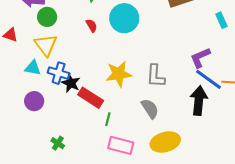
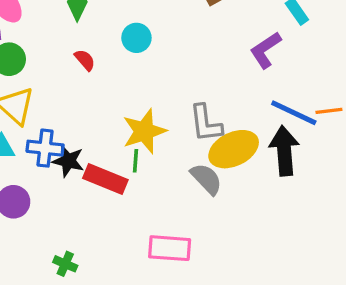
cyan circle: (124, 18) -> (136, 38), size x0.6
purple L-shape: (200, 58) -> (266, 50), moved
green line: (108, 119) -> (135, 161), moved
yellow ellipse: (165, 142) -> (234, 149), moved

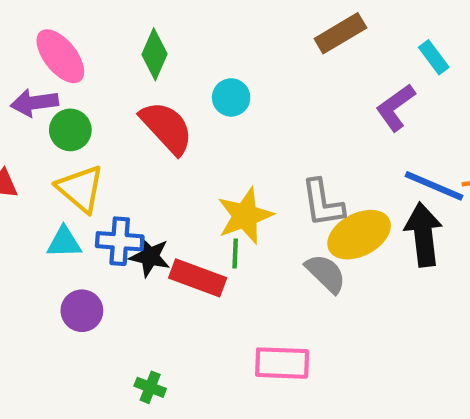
red semicircle: (85, 60) -> (167, 128), size x2.0

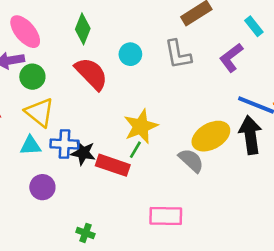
gray L-shape: (323, 203) -> (178, 54), moved
green line: (235, 254) -> (135, 150), turned 30

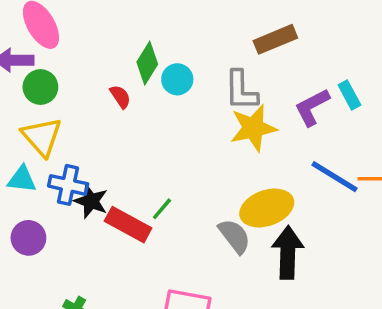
cyan rectangle: (254, 26) -> (349, 95), moved
green diamond: (83, 29) -> (147, 63), moved
red semicircle: (91, 74) -> (120, 97), size x0.5
yellow star: (141, 126) -> (253, 128), moved
black arrow: (250, 135) -> (288, 253), moved

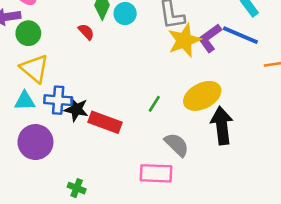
purple L-shape: (312, 107) -> (210, 38), moved
blue line: (335, 177) -> (240, 35), moved
green line: (162, 209) -> (154, 104), moved
gray semicircle: (235, 236) -> (177, 145), moved
purple circle: (28, 238) -> (35, 142), size x1.4

